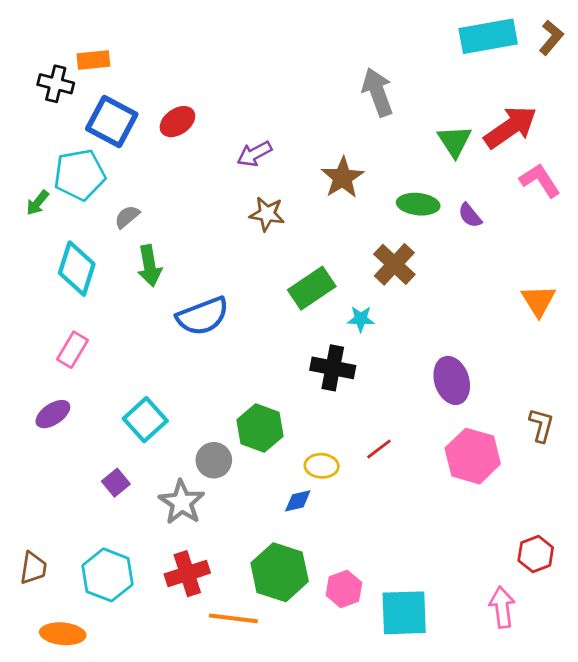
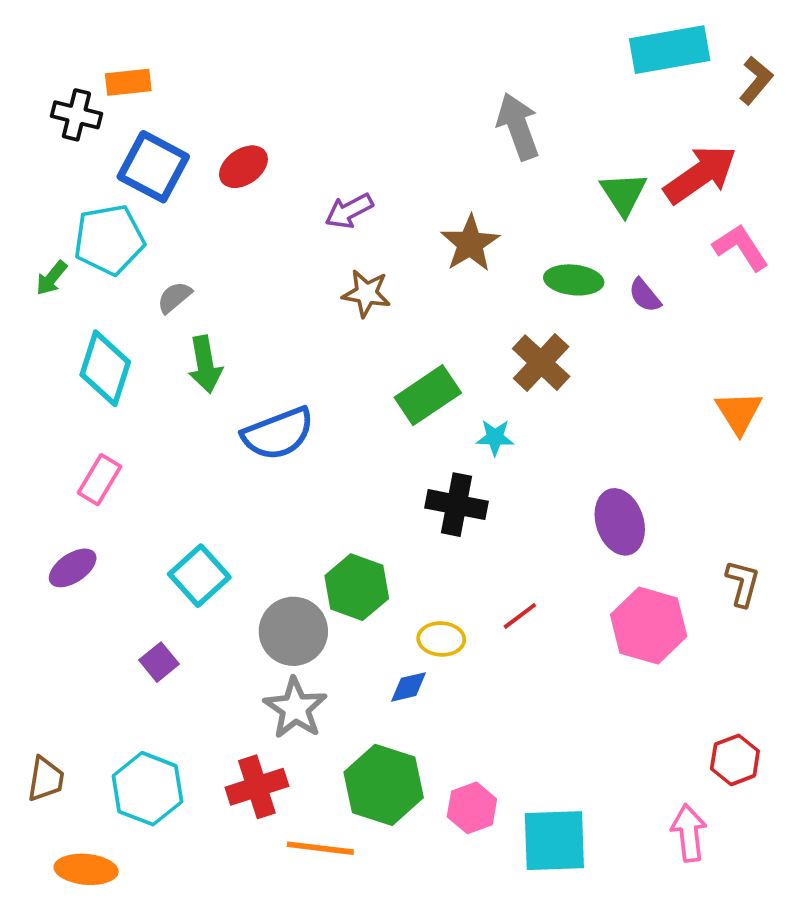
brown L-shape: (551, 38) -> (756, 80), moved
gray circle: (214, 460) -> (293, 631), size x1.4
gray star: (182, 502) -> (295, 708), moved

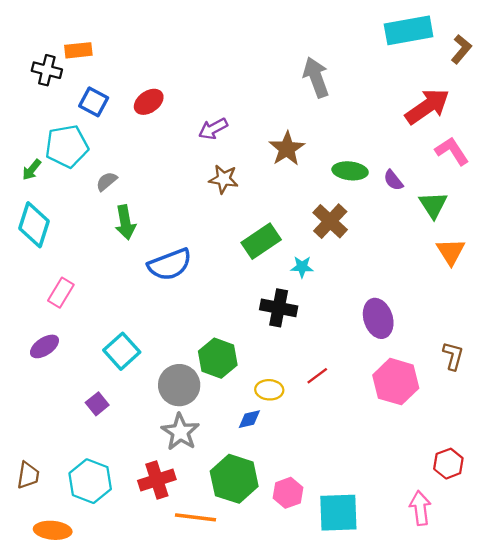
blue square: (153, 167) -> (94, 102), size x0.7
green triangle: (624, 194) -> (433, 205), moved
cyan diamond: (105, 368) -> (34, 225), moved

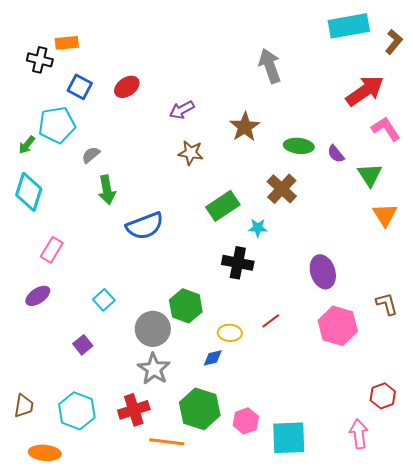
cyan square: (122, 351) -> (104, 300), size x0.7
brown L-shape: (453, 356) -> (387, 304), turned -30

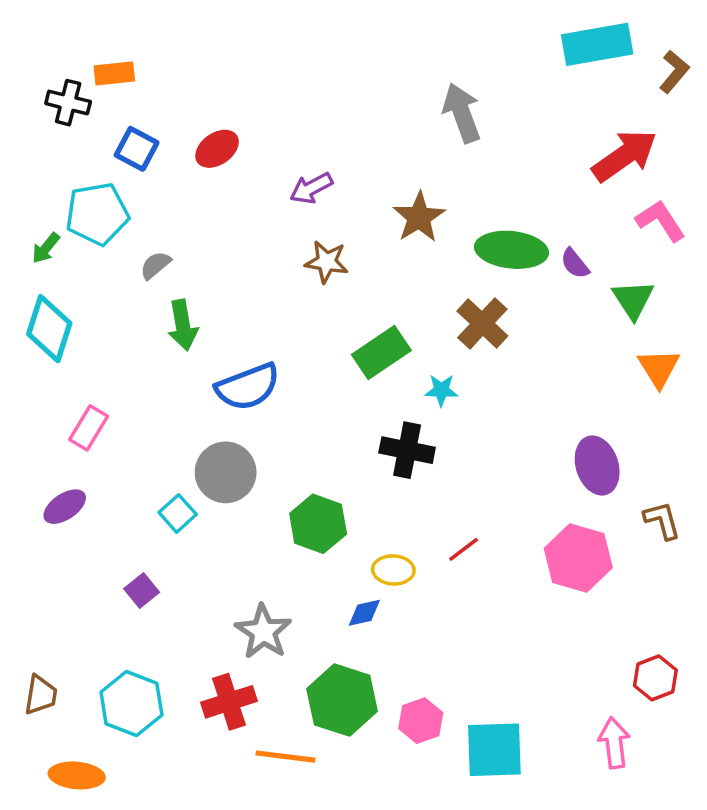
green ellipse: (299, 146) -> (512, 250), size x1.4
purple ellipse: (323, 272) -> (597, 466), moved
gray circle: (153, 329) -> (226, 472), moved

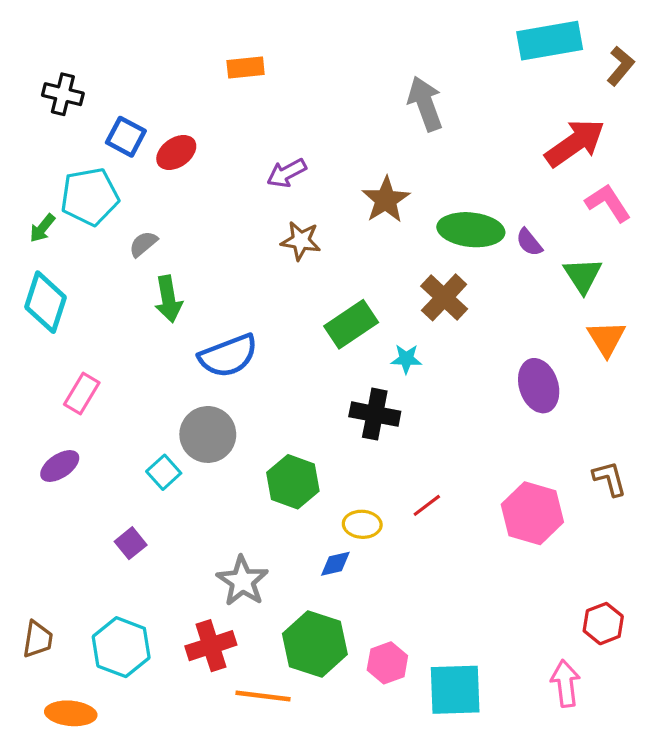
orange rectangle: (114, 73) -> (246, 67), moved
red ellipse: (217, 149) -> (176, 152), moved
purple ellipse: (597, 466) -> (539, 386), moved

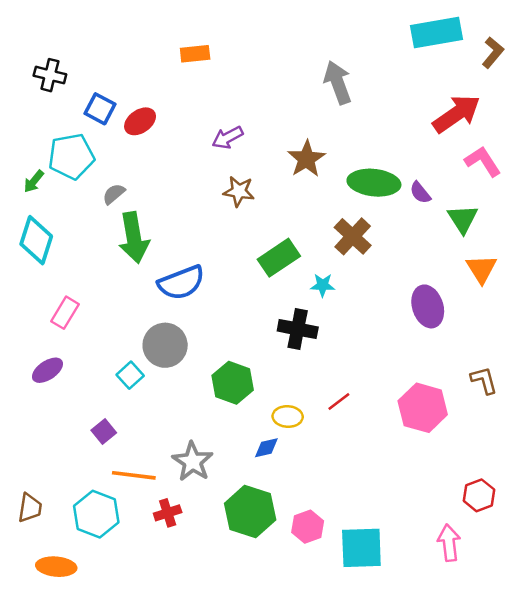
green arrow: (168, 299) -> (134, 238), size x1.4
red cross: (211, 646) -> (168, 513), size x0.7
orange line: (263, 696) -> (134, 475), moved

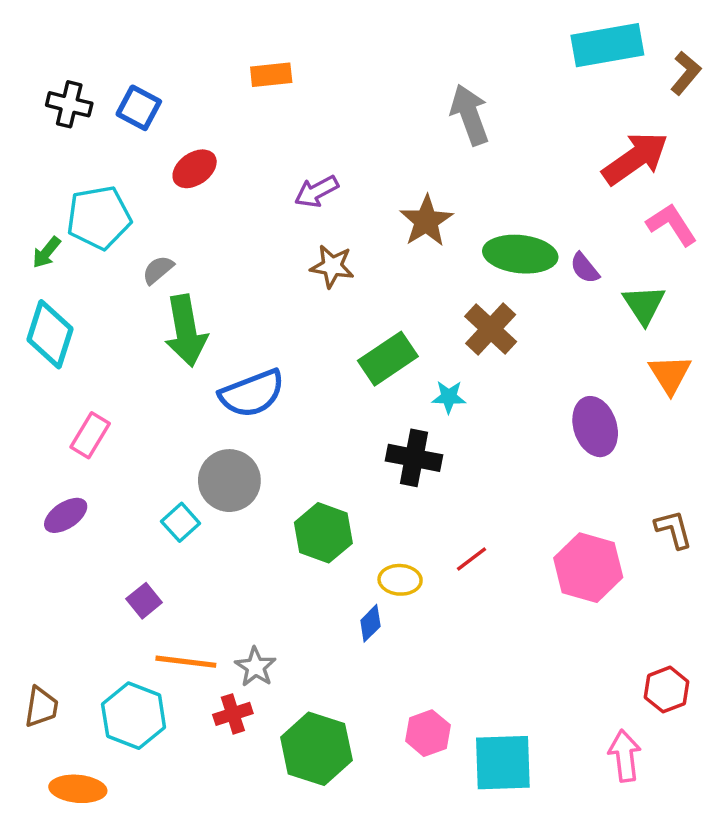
blue square: (100, 109) -> (139, 108), moved
blue diamond: (266, 448) -> (370, 623), turned -32
gray star: (193, 462) -> (256, 667), moved, size x0.7
green hexagon: (250, 512) -> (316, 749), moved

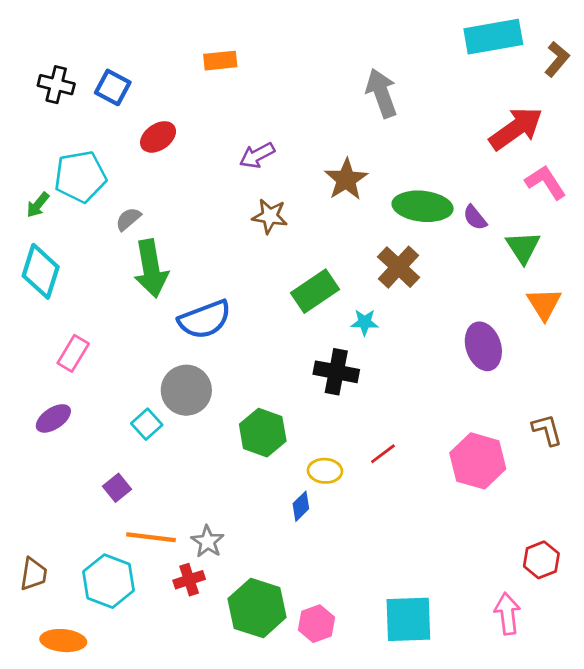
pink hexagon: (428, 733) -> (316, 624), moved

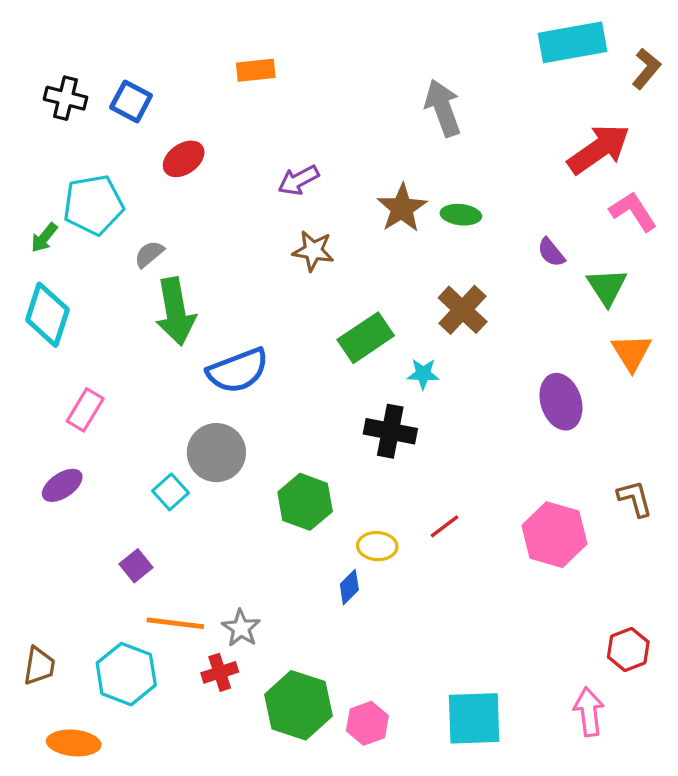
green ellipse: (423, 206) -> (461, 215), moved, size x0.6

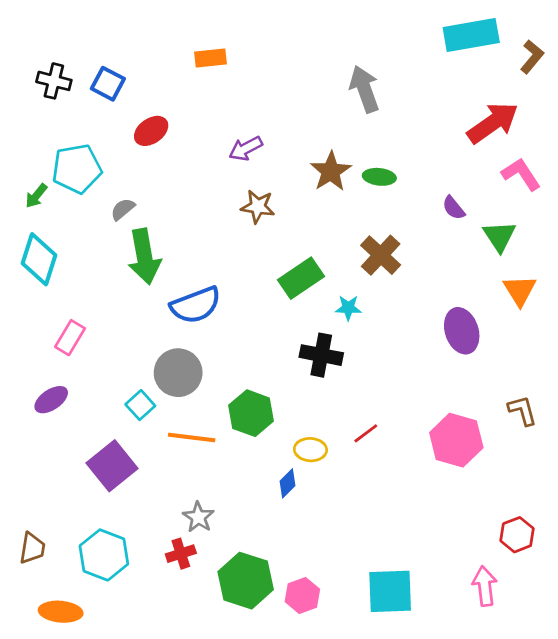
purple square: (136, 566) -> (112, 466), size x1.8
orange line: (175, 623) -> (192, 437), moved

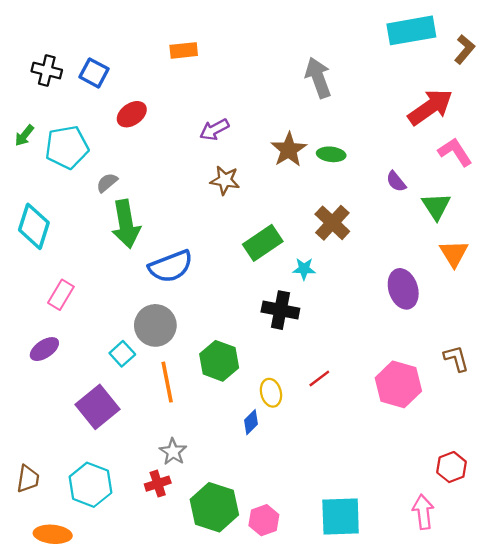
green arrow: (36, 196) -> (24, 135), moved
orange line: (192, 437) -> (167, 382), turned 72
yellow ellipse: (310, 450) -> (271, 393), turned 72

